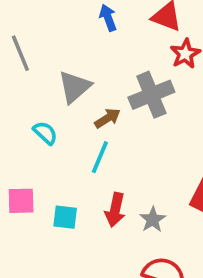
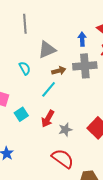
blue arrow: (108, 18) -> (82, 39), moved
cyan square: (65, 217) -> (21, 114), turned 32

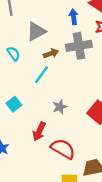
red arrow: (48, 119) -> (39, 132), moved
gray star: (65, 130) -> (60, 107), moved

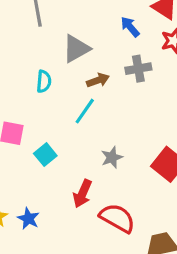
blue arrow: (74, 17) -> (130, 27), turned -32
gray cross: (79, 46) -> (138, 69), size x0.7
cyan semicircle: (14, 54) -> (44, 81), turned 40

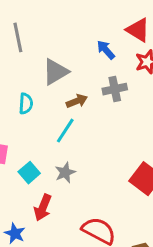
gray star: (112, 157) -> (65, 172), moved
red arrow: (82, 194) -> (43, 208), moved

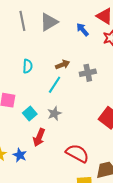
gray triangle: (56, 72) -> (49, 22), moved
gray cross: (115, 89) -> (88, 73), moved

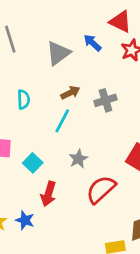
gray triangle: (49, 22) -> (58, 53), moved
gray star: (54, 113) -> (78, 159), moved
red semicircle: (77, 153) -> (101, 189), moved, turned -65

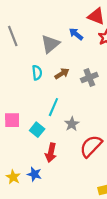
cyan semicircle: (23, 100) -> (37, 73), moved
cyan line: (62, 121) -> (53, 107), moved

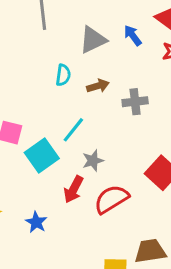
cyan square: (37, 130) -> (42, 155), size x1.5
red arrow: (51, 153) -> (73, 189), moved
blue star: (34, 174) -> (36, 222), moved

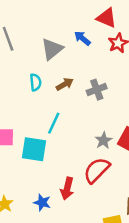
cyan square: (42, 155) -> (34, 149), turned -32
gray star: (93, 161) -> (104, 140), moved
red arrow: (73, 189) -> (67, 188), moved

